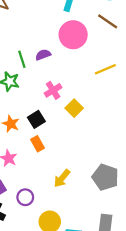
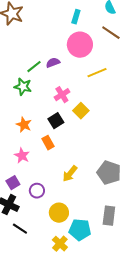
green line: (22, 59) -> (34, 67), turned 70
yellow line: (105, 69) -> (97, 73), moved
black square: (36, 119) -> (56, 121), moved

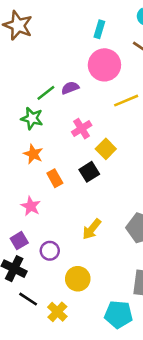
black square: (56, 121) -> (89, 172), moved
orange star: (24, 125) -> (33, 154), moved
orange rectangle: (48, 143) -> (55, 178), moved
cyan pentagon: (80, 230) -> (118, 314), moved
yellow cross: (60, 244) -> (57, 312), moved

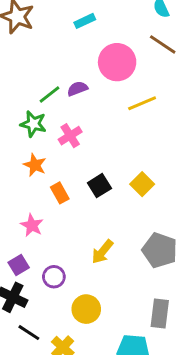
cyan rectangle: (99, 29) -> (85, 21), moved, turned 48
pink cross: (82, 129) -> (70, 136), moved
yellow square: (106, 149) -> (142, 184), moved

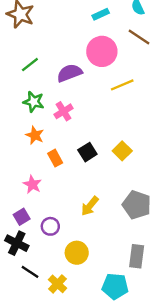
cyan rectangle: (85, 21) -> (101, 14), moved
purple semicircle: (77, 89) -> (70, 73), size x1.5
green line: (49, 94) -> (30, 65), moved

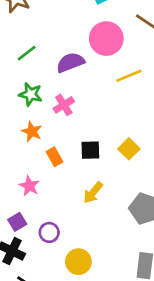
black square: (87, 152) -> (90, 150), turned 30
yellow arrow: (90, 206) -> (93, 193), moved

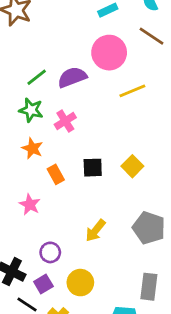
green line: (27, 53) -> (37, 77), moved
yellow arrow: (93, 193) -> (95, 231), moved
purple square: (17, 222) -> (43, 284), moved

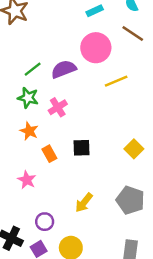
yellow square: (132, 166) -> (134, 149), moved

